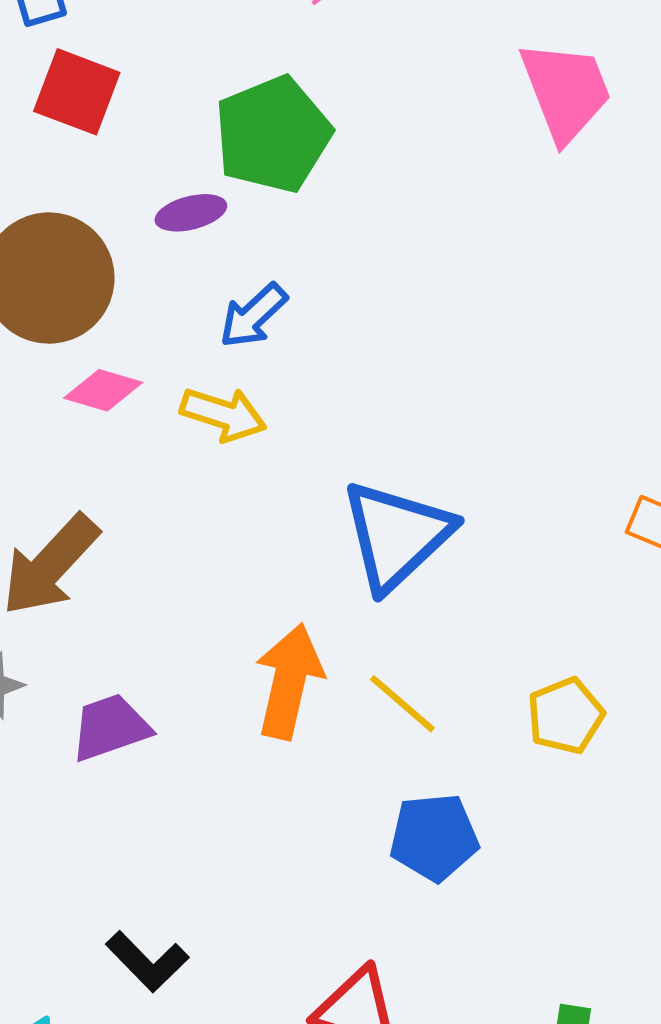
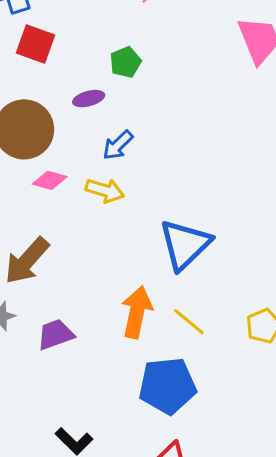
green pentagon: (273, 134) -> (126, 62), size x0.6
blue pentagon: (434, 837) -> (167, 386), moved, size x1.4

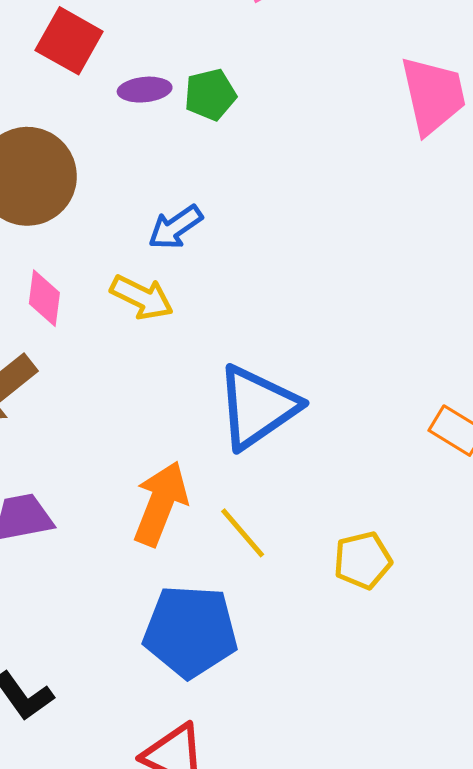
purple ellipse: (89, 99) -> (145, 90), moved
pink diamond: (50, 180) -> (44, 298), moved, turned 72

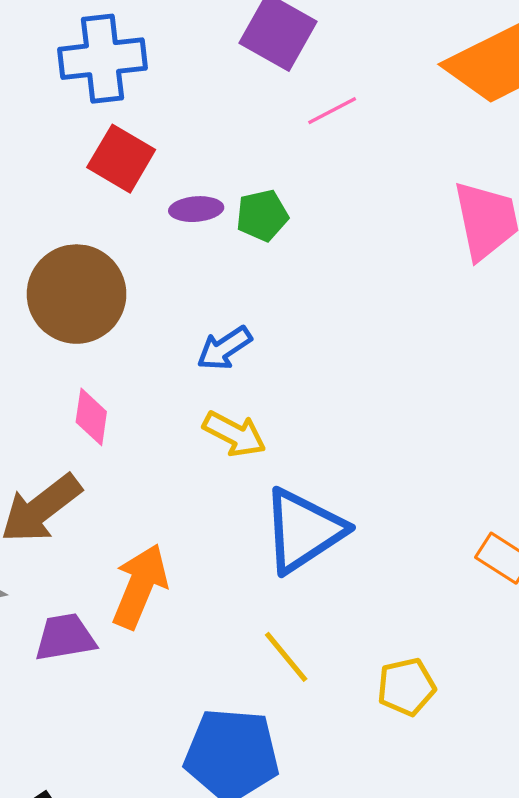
yellow arrow: (142, 297) -> (234, 434), moved
orange arrow: (161, 504) -> (140, 586), moved

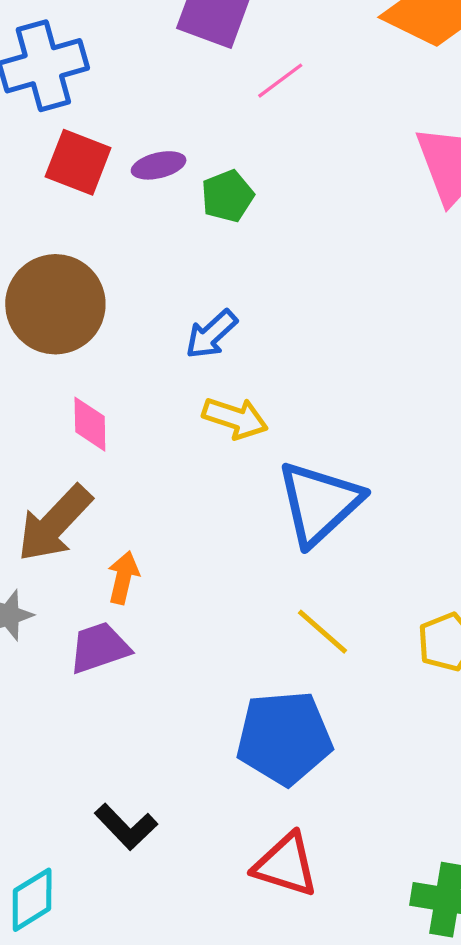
purple ellipse: (196, 209) -> (159, 165), moved
orange arrow: (140, 586) -> (123, 578), moved, size x0.6

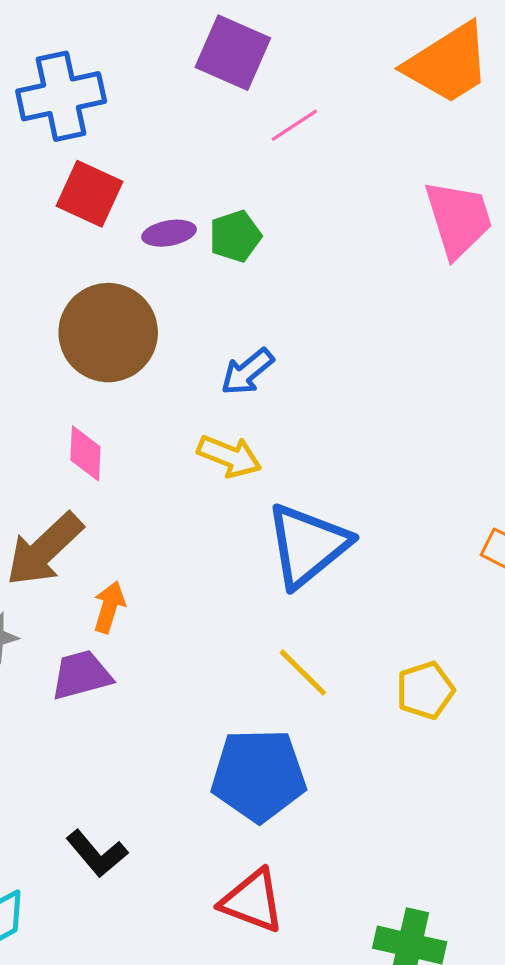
purple ellipse: (159, 165) -> (169, 233), moved
brown circle: (55, 304) -> (108, 333), moved
blue arrow: (211, 334) -> (247, 372), moved

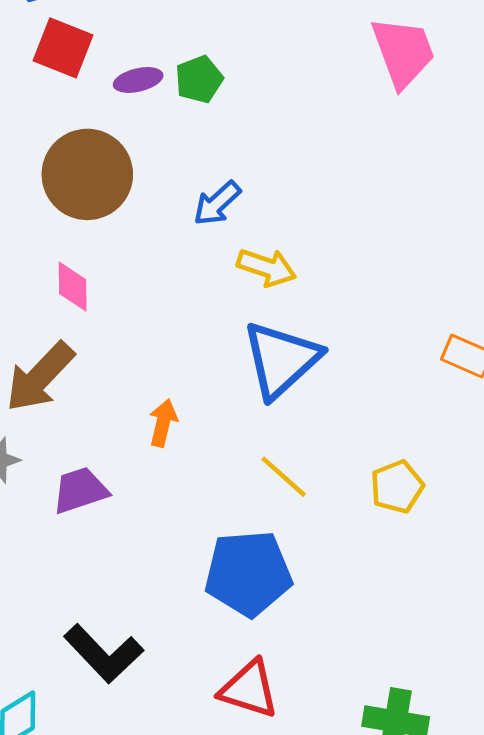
yellow arrow: (229, 456) -> (267, 267), moved
orange arrow: (109, 607) -> (163, 423), moved
black L-shape: (97, 854) -> (104, 654), size x1.4

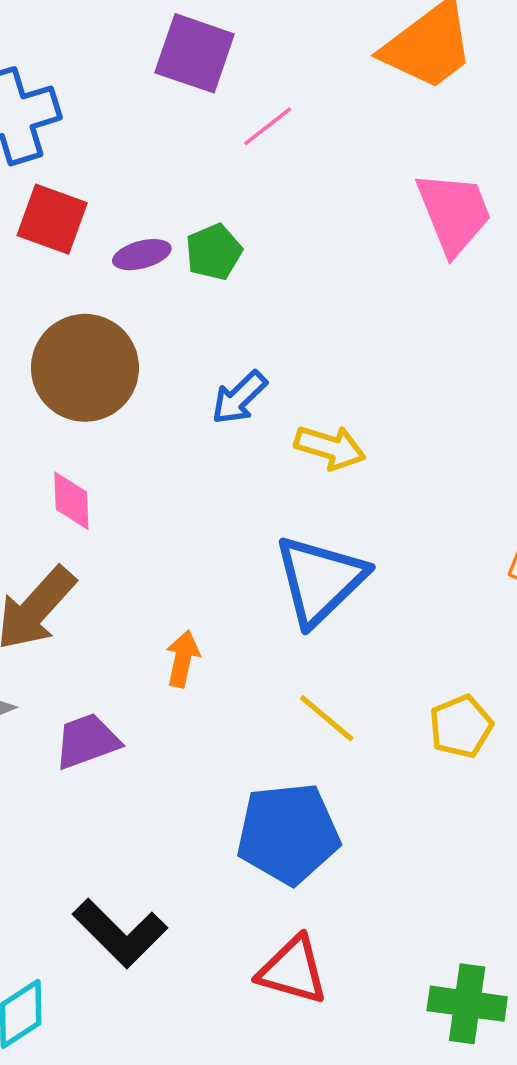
yellow arrow: (267, 267) -> (330, 447), moved

